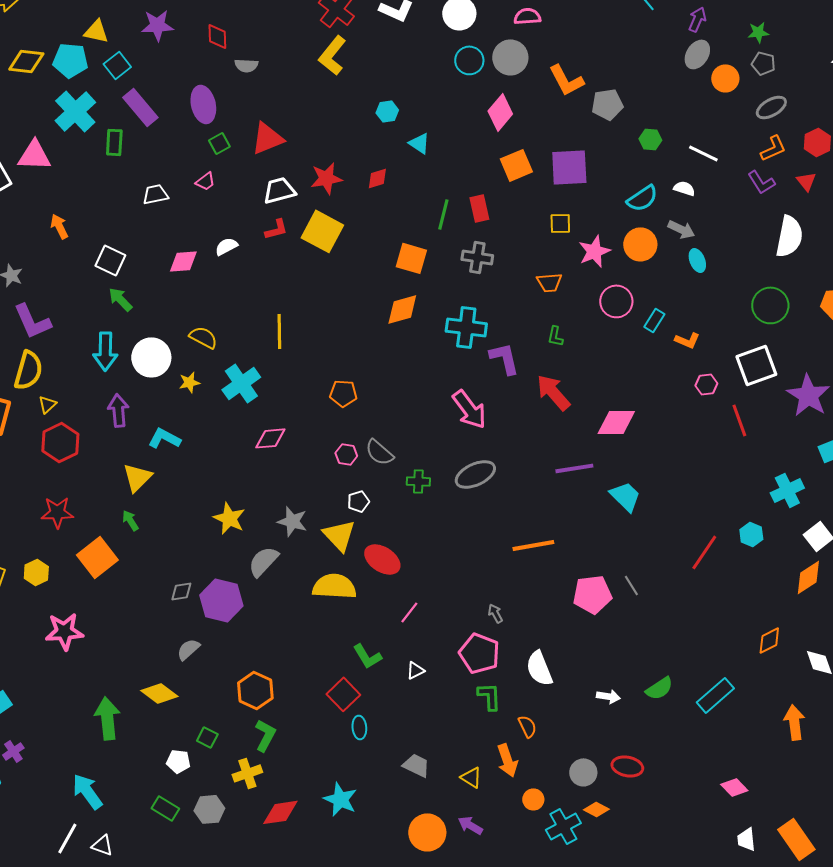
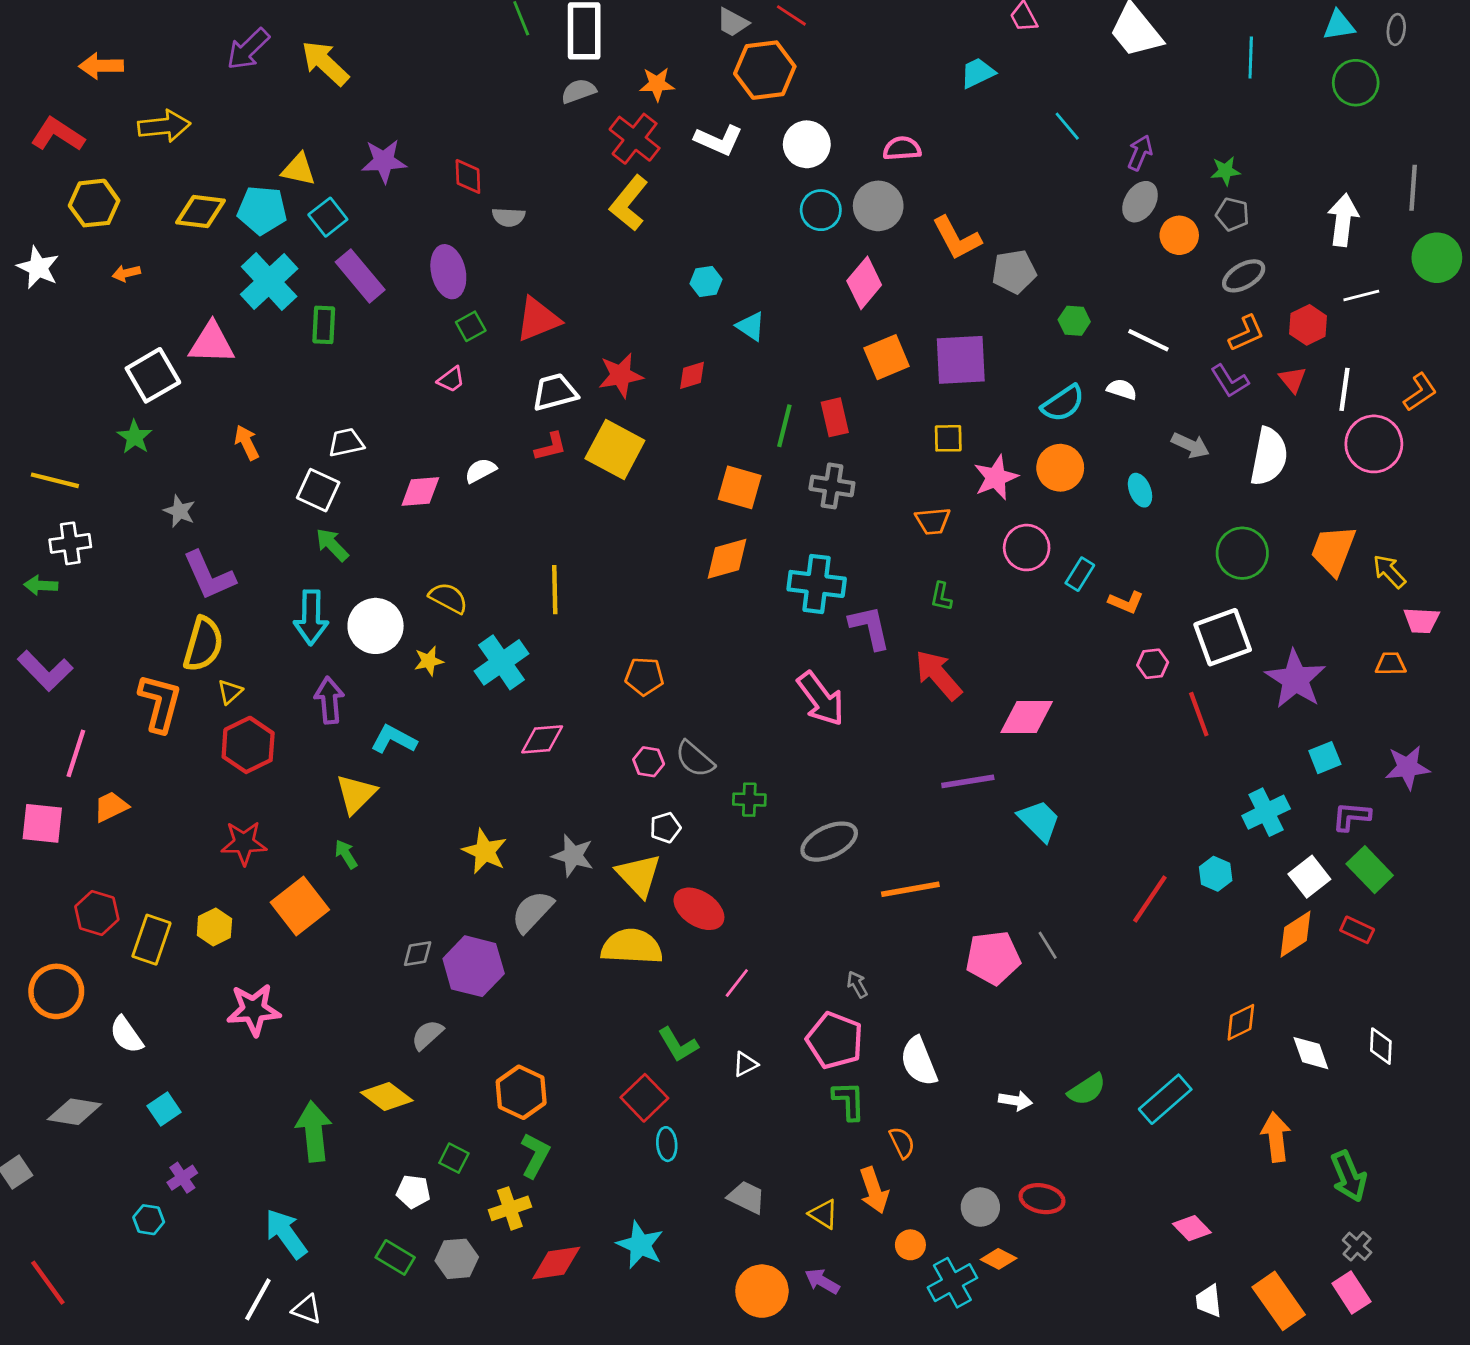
white trapezoid: (155, 194) -> (346, 443), moved
gray arrow: (681, 229) -> (1190, 445), moved
gray ellipse: (475, 474) -> (829, 842), moved

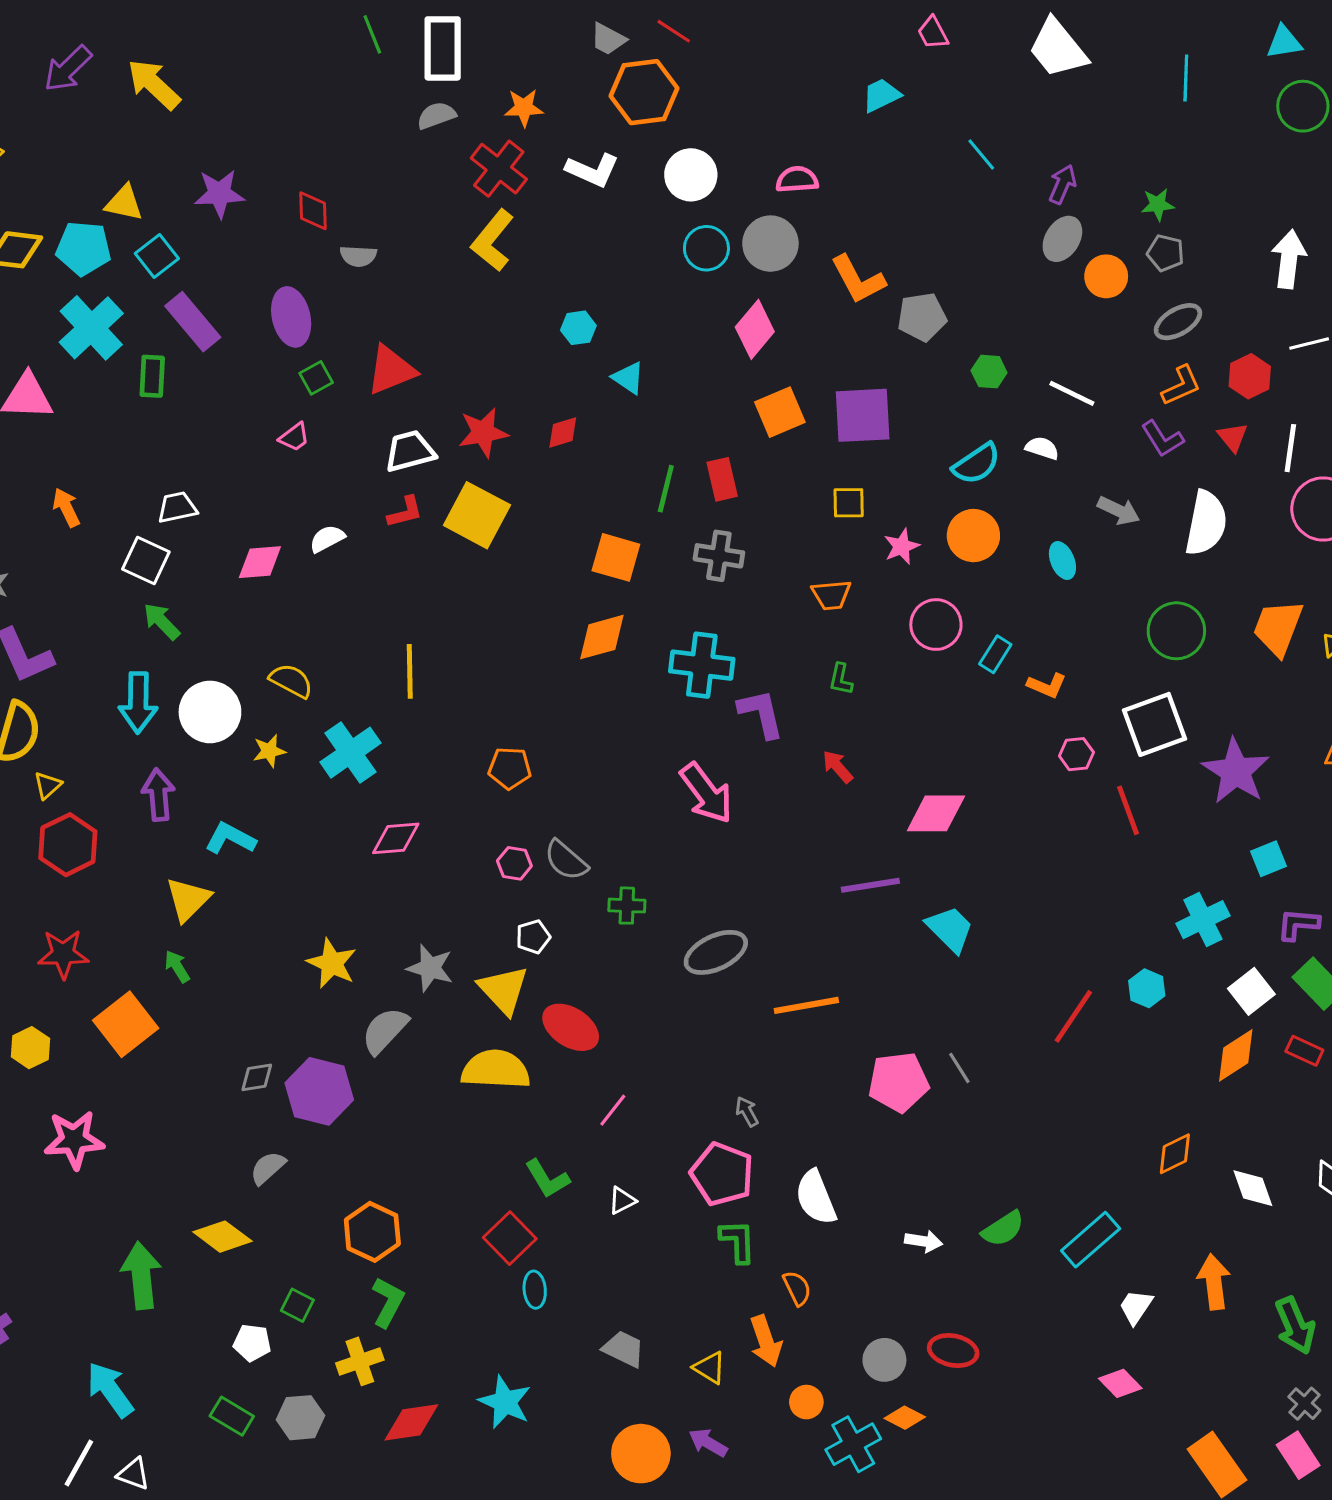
pink star: (996, 478) -> (902, 546), size x0.7
red arrow: (938, 675) -> (838, 767), size x0.6
white trapezoid: (1209, 1301) -> (1136, 1307), moved, turned 40

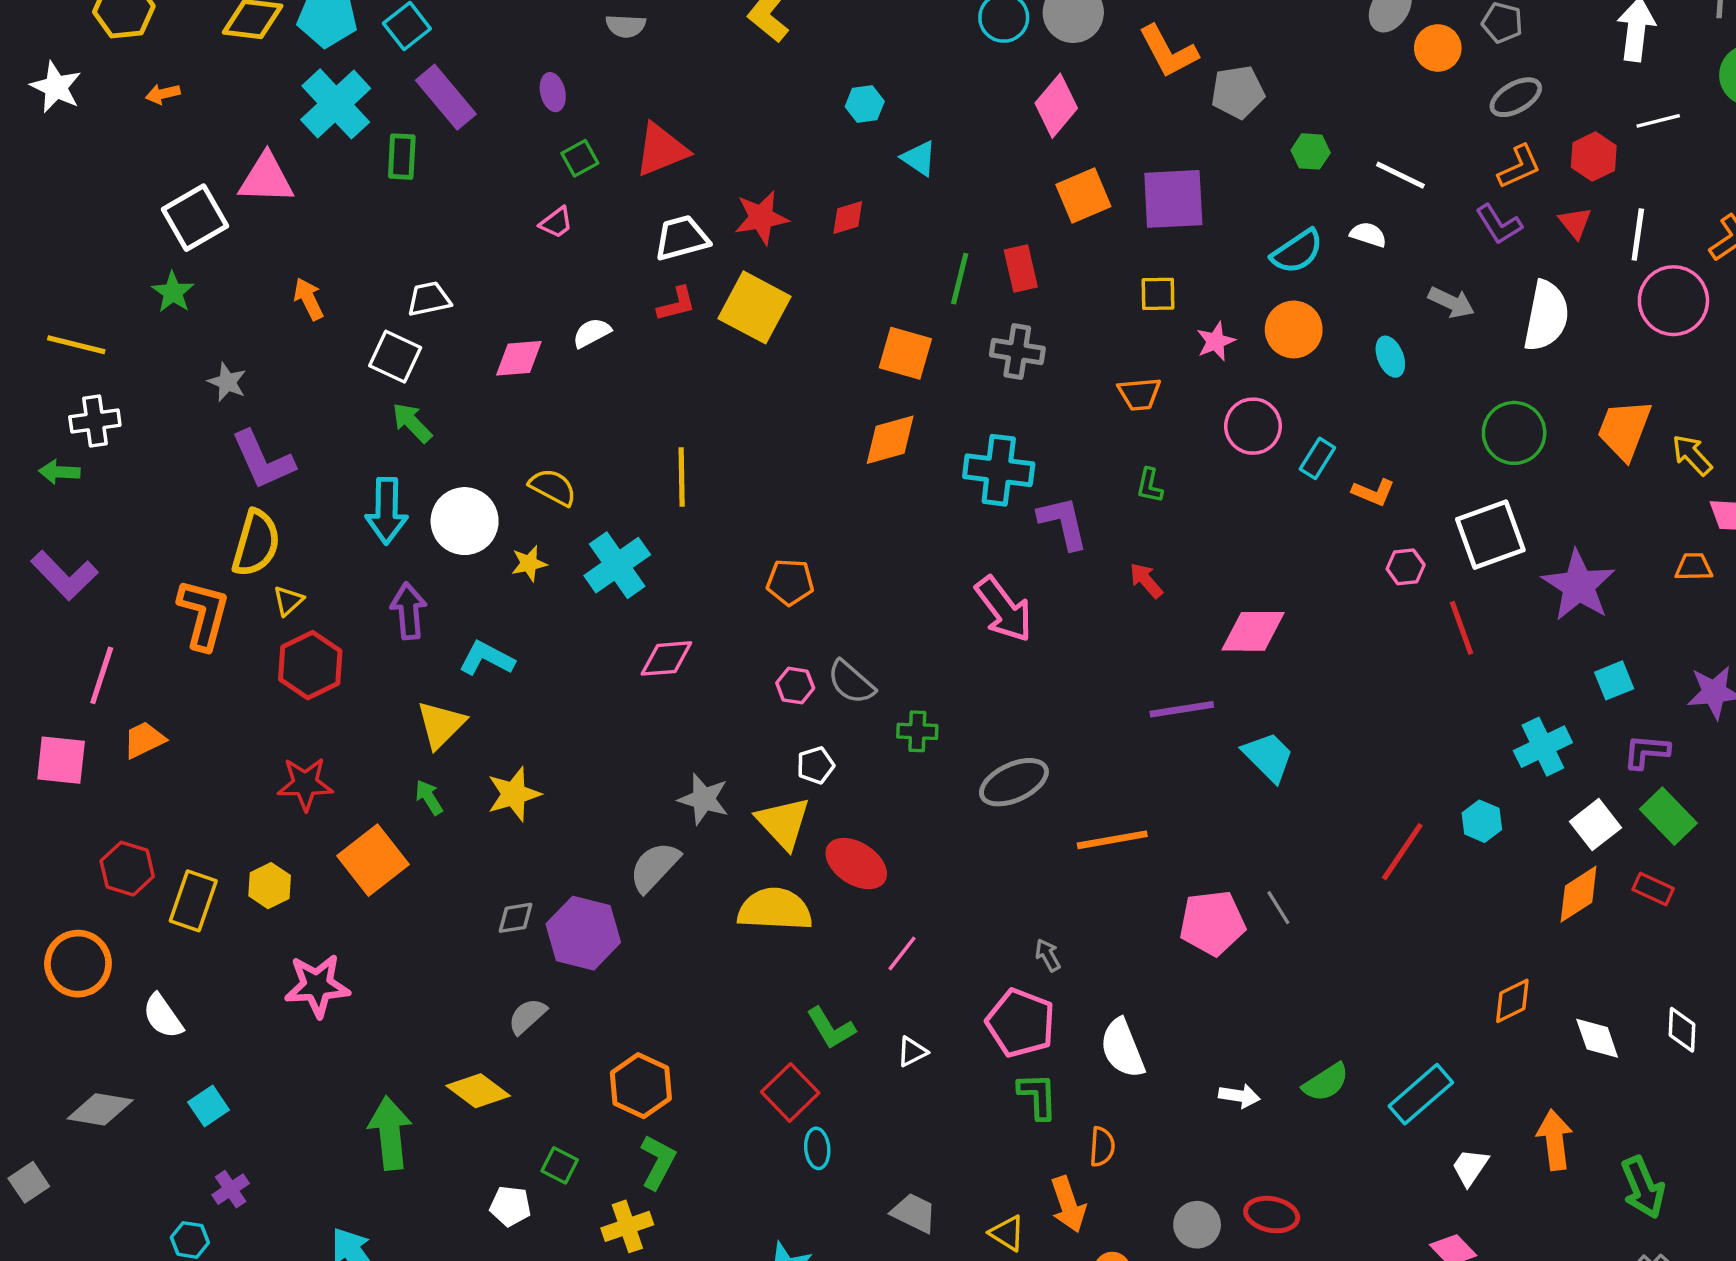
purple ellipse: (291, 317) -> (553, 92), size x0.6
yellow star: (332, 963) -> (514, 794), moved, turned 30
orange semicircle: (797, 1288) -> (1102, 1147), turned 30

